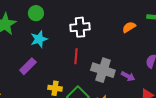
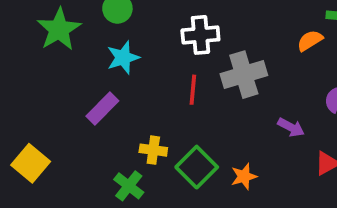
orange semicircle: (129, 27) -> (310, 41), moved
gray cross: (103, 70) -> (244, 75), moved, turned -35

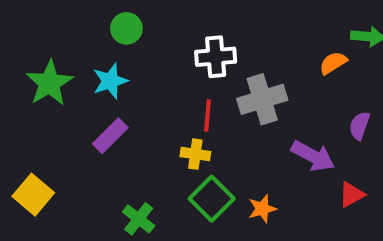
green star: (59, 29) -> (49, 83), moved
cyan star: (123, 58) -> (110, 81), moved
purple arrow: (291, 127) -> (313, 156), size x1.5
yellow cross: (153, 150) -> (195, 154), moved

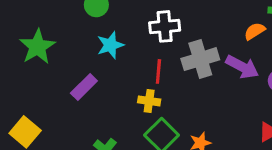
cyan star: (110, 81) -> (110, 45), moved
purple arrow: (313, 156) -> (242, 67), moved

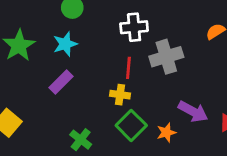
cyan star: (110, 45) -> (65, 44), moved
purple arrow: (242, 67) -> (193, 111), moved

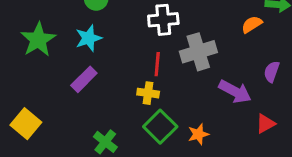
purple arrow: (193, 111) -> (235, 92), moved

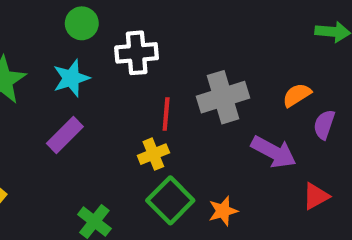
white cross: (163, 20) -> (137, 53), moved
orange semicircle: (252, 24) -> (297, 95), moved
yellow cross: (148, 93) -> (153, 154), turned -30

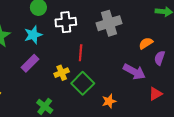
gray cross: (223, 97) -> (109, 23), moved
yellow cross: (153, 154) -> (62, 73), moved
green square: (170, 200) -> (83, 83), moved

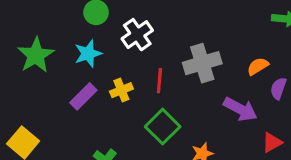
white cross: (66, 22) -> (137, 35), turned -30
gray cross: (109, 23) -> (202, 63), moved
yellow cross: (62, 73) -> (121, 90), moved

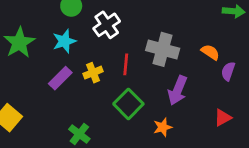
gray cross: (202, 63) -> (163, 49), turned 32
orange semicircle: (258, 66) -> (210, 52), turned 66
purple arrow: (240, 109) -> (178, 90), moved, turned 84

